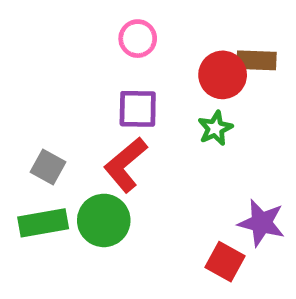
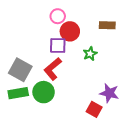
red circle: (223, 75) -> (70, 31), moved
gray square: (48, 167) -> (20, 70), size x1.6

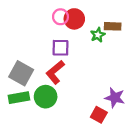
red circle: (70, 31) -> (74, 19), moved
green star: (90, 54) -> (98, 35), moved

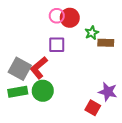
brown rectangle: (113, 26) -> (106, 43), moved
red L-shape: (55, 72) -> (39, 68), moved

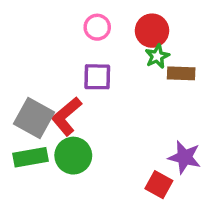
red circle: (70, 18) -> (152, 31), moved

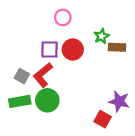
red circle: (152, 31) -> (73, 49), moved
purple square: (97, 77) -> (50, 49), moved
gray square: (34, 118) -> (22, 76), size x0.6

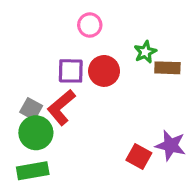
green circle: (47, 100) -> (36, 133), moved
green rectangle: (20, 101) -> (33, 171), moved
red square: (103, 119) -> (139, 157), moved

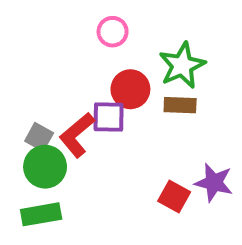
green star: (145, 52) -> (182, 65), size x1.6
brown rectangle: (167, 68) -> (180, 105), moved
purple square: (71, 71) -> (109, 117), moved

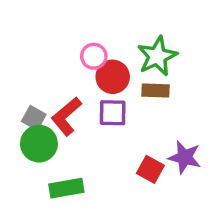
pink circle: (113, 32) -> (94, 56), moved
purple square: (109, 117) -> (113, 113), moved
green rectangle: (41, 214) -> (66, 188), moved

